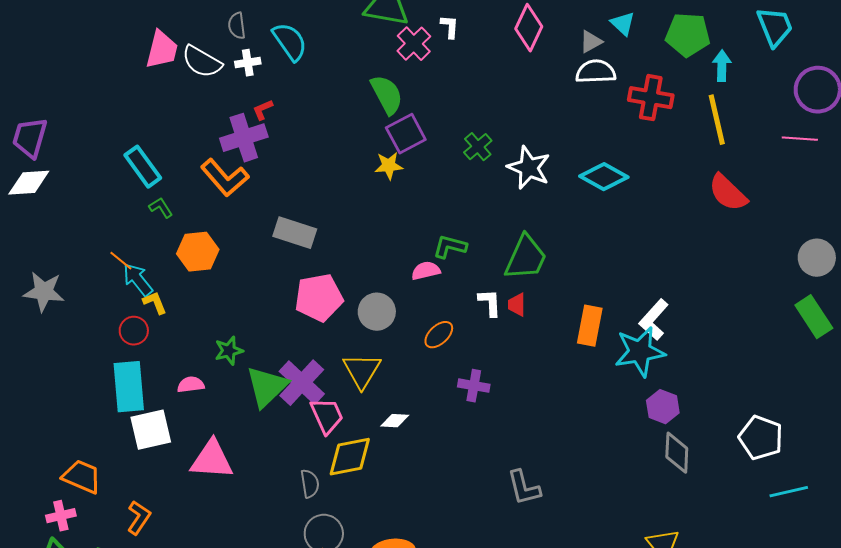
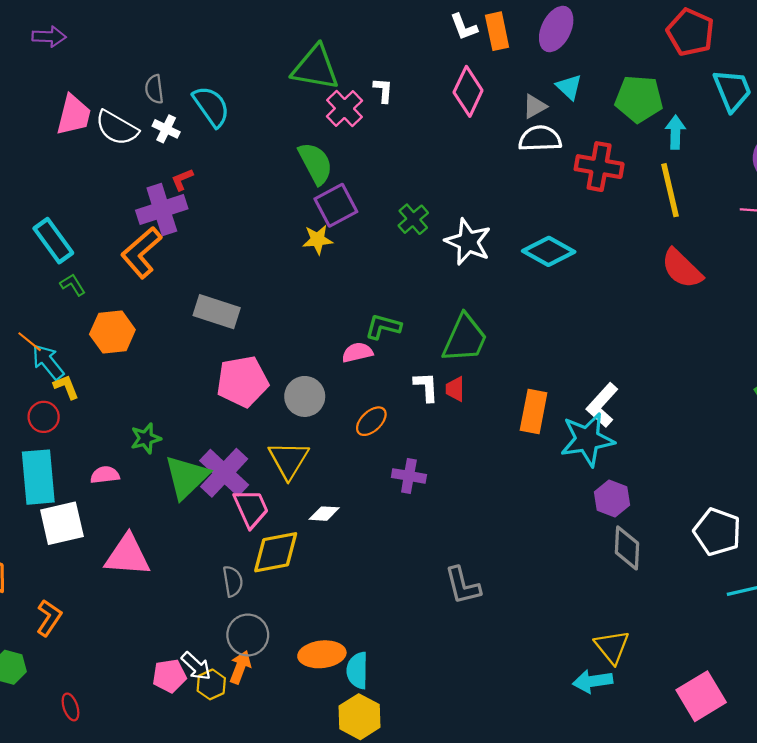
white cross: (248, 63) -> (166, 129), turned 35
orange L-shape: (225, 178) -> (141, 252), turned 90

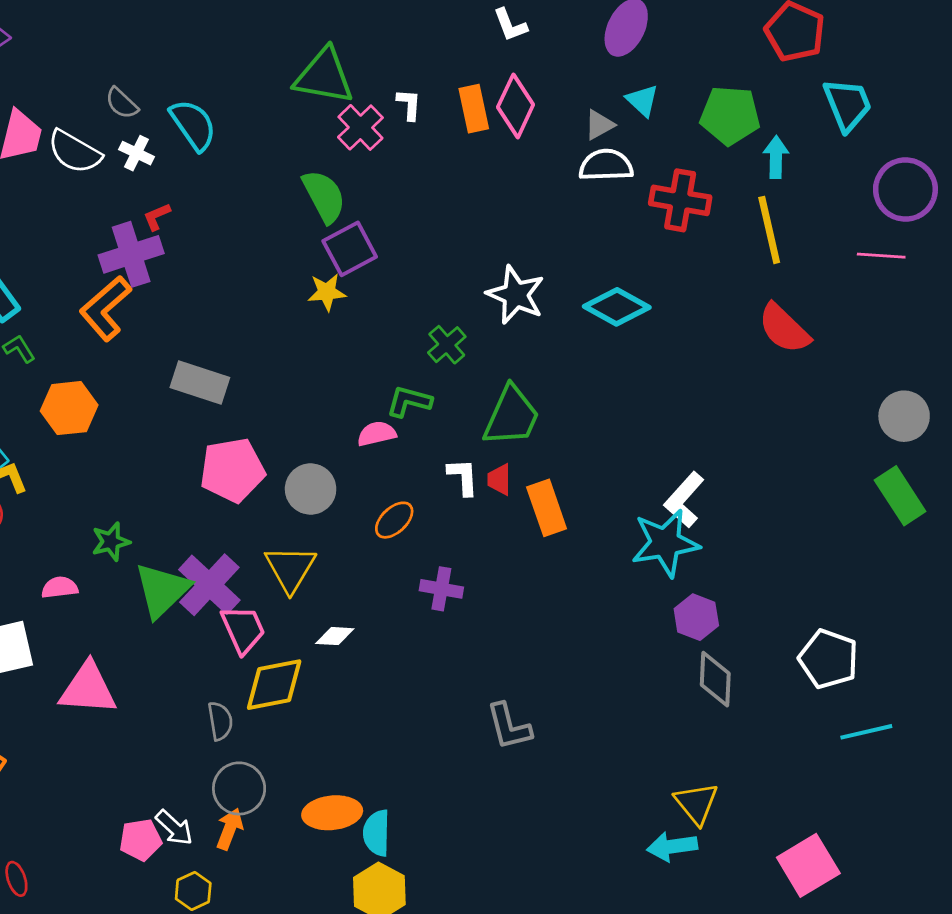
orange rectangle: (497, 31) -> (474, 109), moved
gray semicircle: (154, 89) -> (122, 103), turned -40
green cross: (413, 219) -> (447, 345), moved
orange rectangle: (534, 411) -> (547, 508), moved, turned -30
yellow hexagon: (211, 684) -> (193, 891), moved

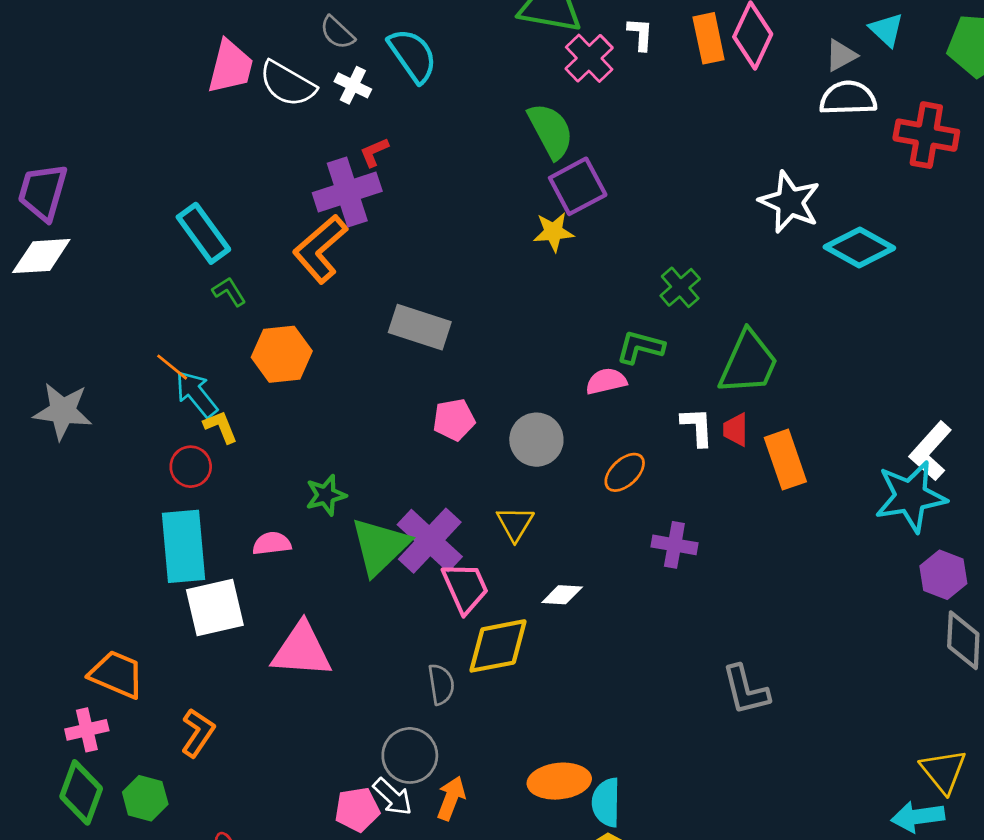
white star: (516, 295) -> (790, 202), moved
pink pentagon: (232, 470) -> (454, 420), size x0.6
yellow triangle: (290, 569) -> (515, 524), size x0.7
gray circle: (239, 788) -> (410, 755), moved

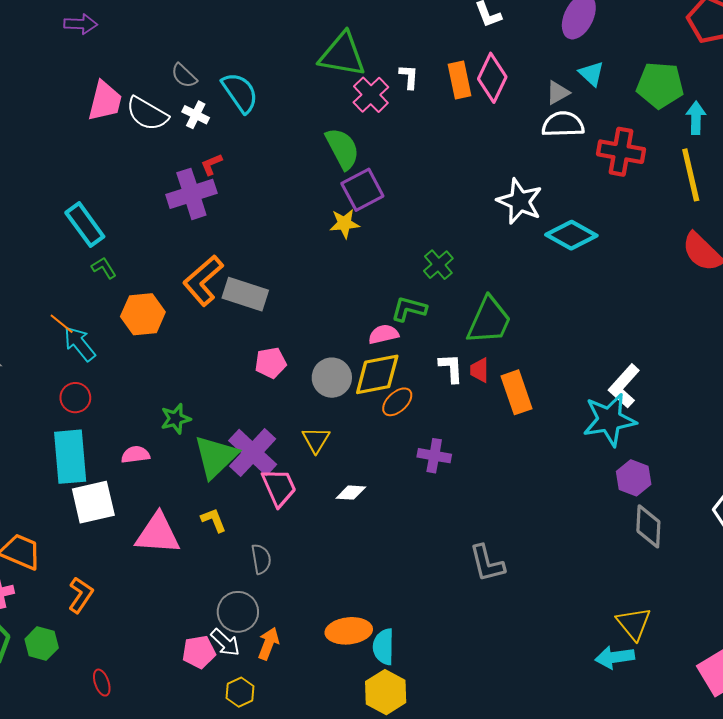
orange L-shape: (320, 249) -> (203, 280), moved
yellow L-shape: (221, 427) -> (214, 520), moved
yellow diamond: (498, 646) -> (377, 374), moved

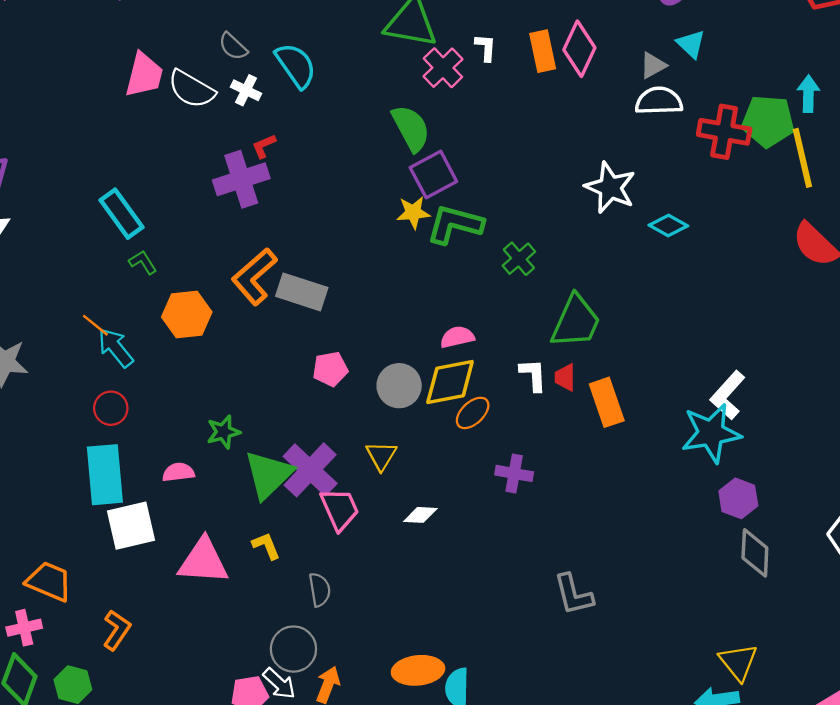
green pentagon: (660, 85) -> (768, 121), moved
cyan diamond: (571, 235) -> (668, 226), size x0.7
green L-shape: (409, 309) -> (455, 224), moved, size x1.4

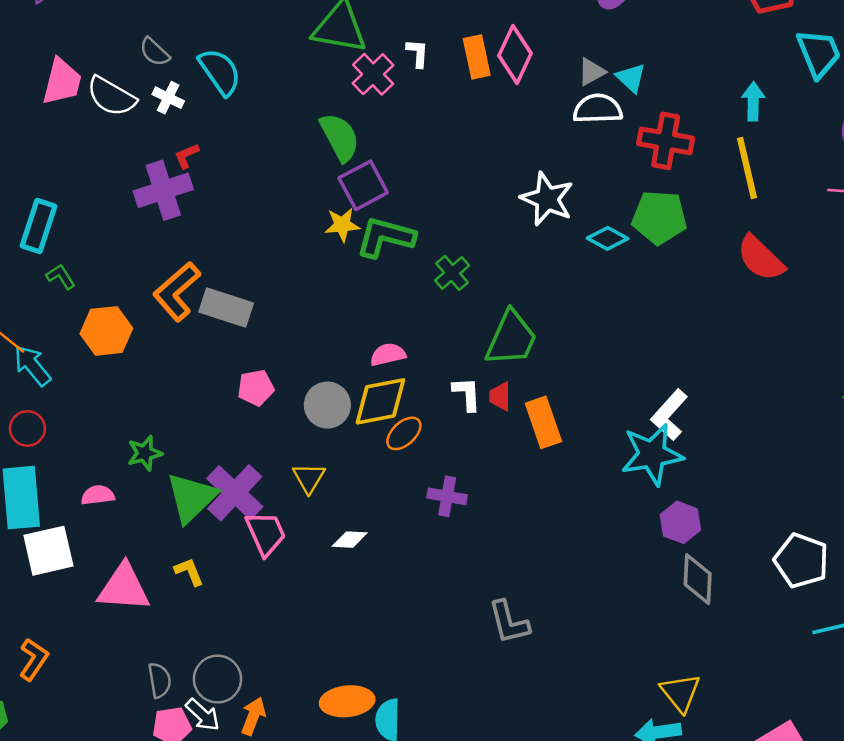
cyan triangle: (691, 44) -> (631, 78), moved
green pentagon: (768, 121) -> (659, 217), moved
cyan rectangle: (121, 214) -> (39, 226), turned 54
gray semicircle: (320, 590) -> (159, 680), moved

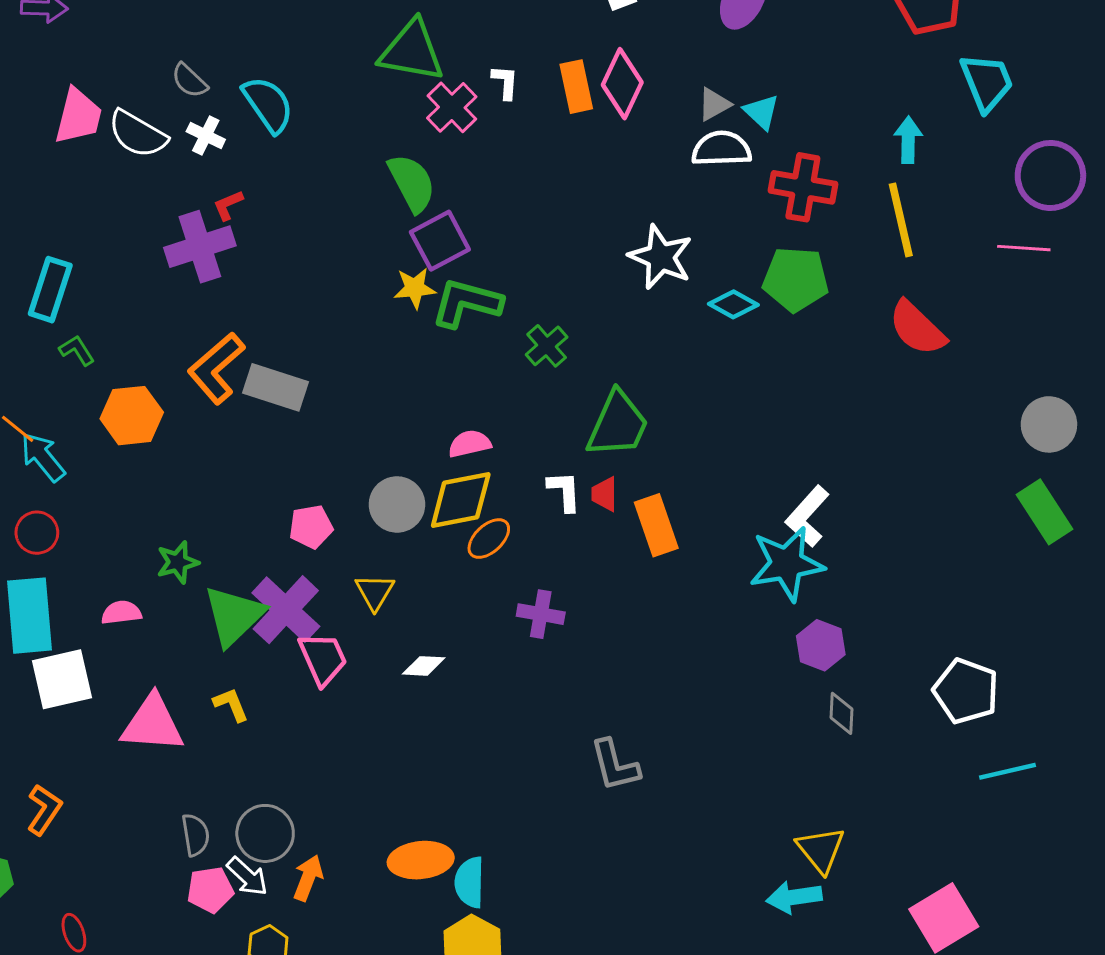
pink pentagon: (256, 388) -> (311, 527), moved
gray diamond: (698, 579) -> (841, 713), size x0.7

